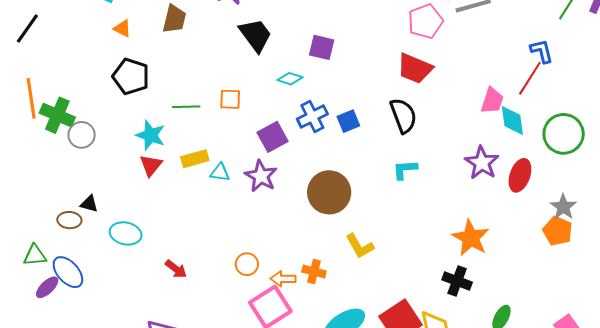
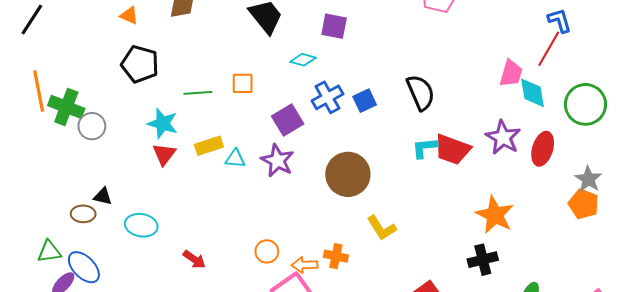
red trapezoid: (415, 68) -> (452, 149), moved
black cross: (457, 281) -> (483, 260), turned -32

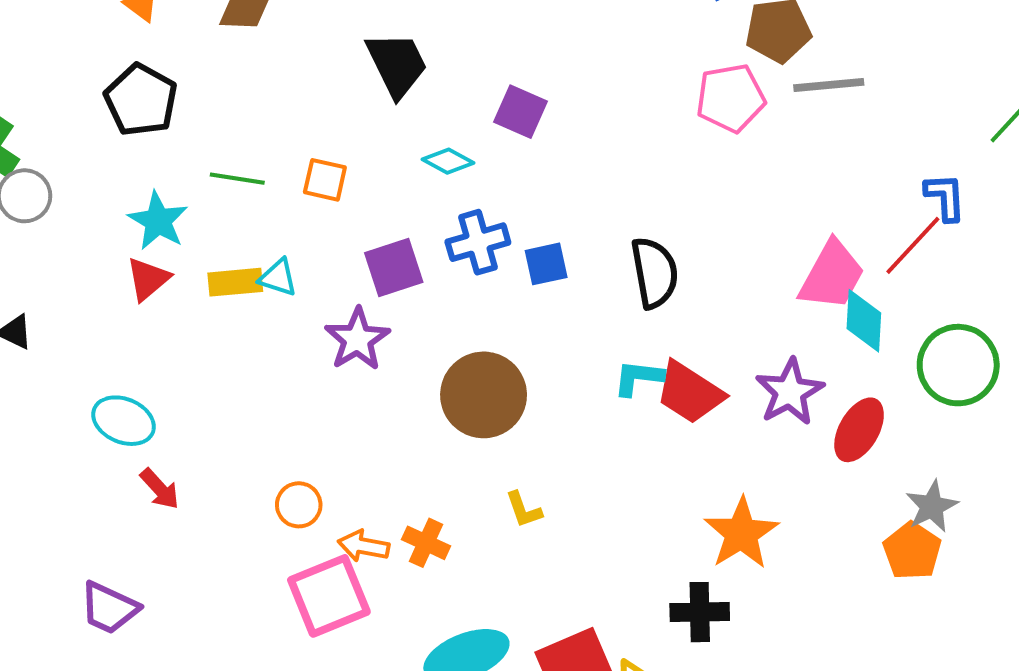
pink trapezoid: (511, 73) -> (832, 275), size x1.4
cyan triangle: (235, 159) -> (278, 278), moved
cyan ellipse: (141, 225) -> (124, 421), moved
yellow L-shape: (382, 228) -> (524, 510), size x0.7

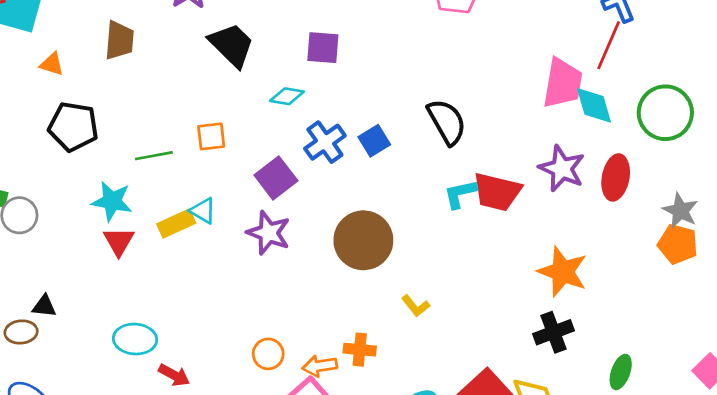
cyan triangle: (278, 278) -> (203, 211), turned 32

